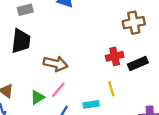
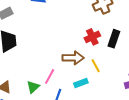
brown arrow: (55, 64) -> (73, 58), moved
black rectangle: (138, 64) -> (114, 39), turned -36

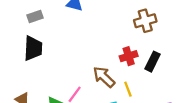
brown arrow: (73, 58) -> (104, 77), turned -145

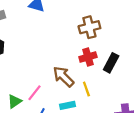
brown cross: (145, 21) -> (89, 27), moved

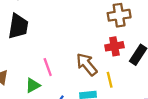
pink line: (35, 93) -> (48, 67), moved, turned -63

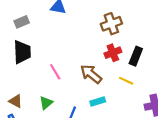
pink line: (48, 67) -> (55, 72), moved
yellow line: (110, 80) -> (126, 81), moved, turned -40

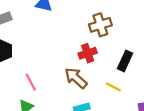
red cross: (113, 53) -> (88, 53), moved
pink line: (55, 72) -> (31, 82), moved

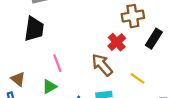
red cross: (88, 53) -> (117, 42), turned -30
black rectangle: (125, 61) -> (154, 39), moved

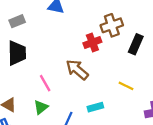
red cross: (117, 42) -> (92, 42), moved, turned 30
brown arrow: (102, 65) -> (77, 70), moved

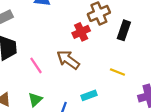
pink line: (45, 83) -> (36, 65), moved

